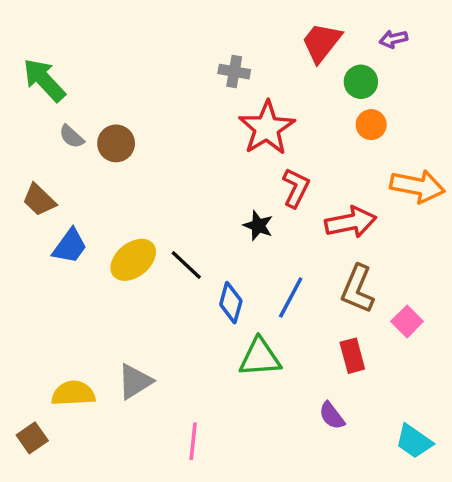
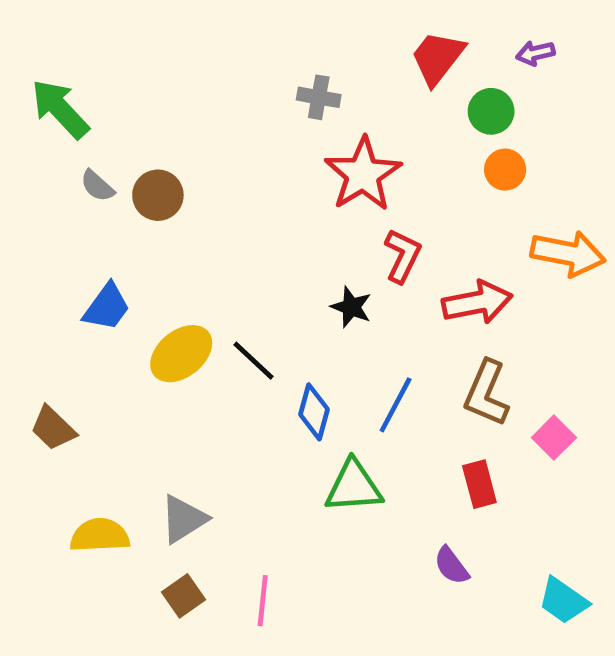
brown trapezoid: (39, 200) -> (53, 428), moved
blue trapezoid: (70, 246) -> (107, 307), moved
brown square: (32, 438) -> (184, 596), moved

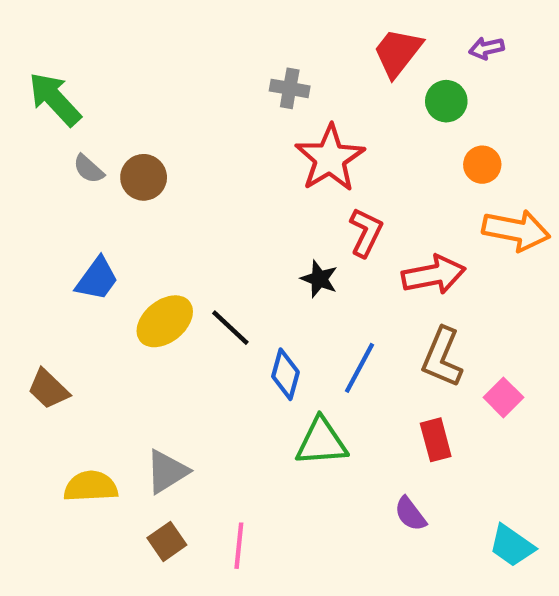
orange circle: (505, 170) -> (482, 165), moved

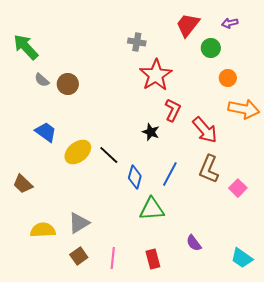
red arrow: (434, 275) -> (205, 130), turned 60
blue trapezoid: (97, 279) -> (46, 132), turned -90
red rectangle: (436, 440) -> (153, 259), moved

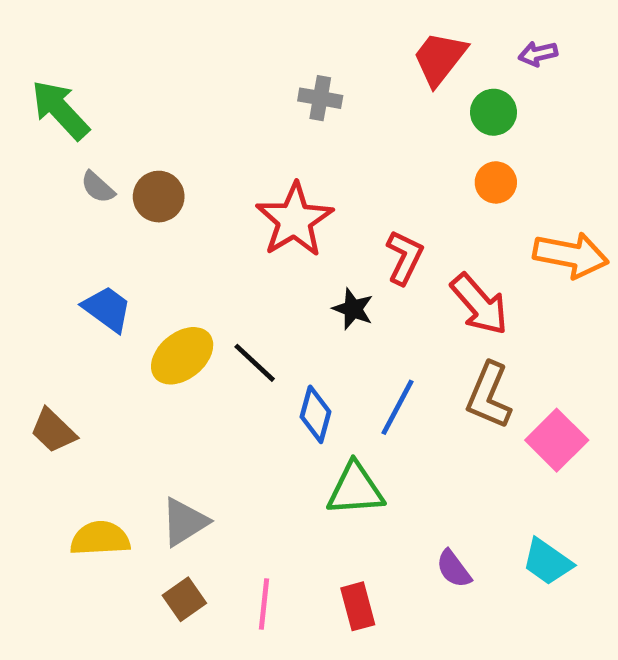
red star: (156, 75) -> (294, 220), moved
orange circle: (228, 78) -> (496, 182), moved
pink square: (238, 188) -> (557, 440), size x1.4
cyan trapezoid: (242, 258) -> (547, 562), moved

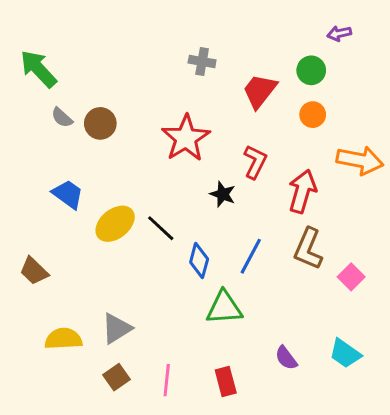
red trapezoid: (440, 58) -> (260, 91), moved
red arrow: (479, 304) -> (302, 191), turned -123
pink square: (557, 440) -> (351, 277), size x0.7

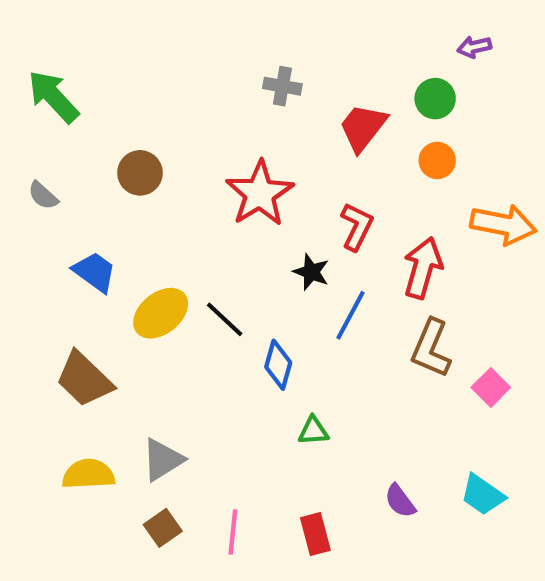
gray semicircle: (62, 118) -> (43, 196), moved
blue line: (251, 256) -> (350, 315), moved
brown trapezoid: (34, 271) -> (84, 379), moved, size x1.4
green triangle: (224, 308) -> (313, 431), size x0.6

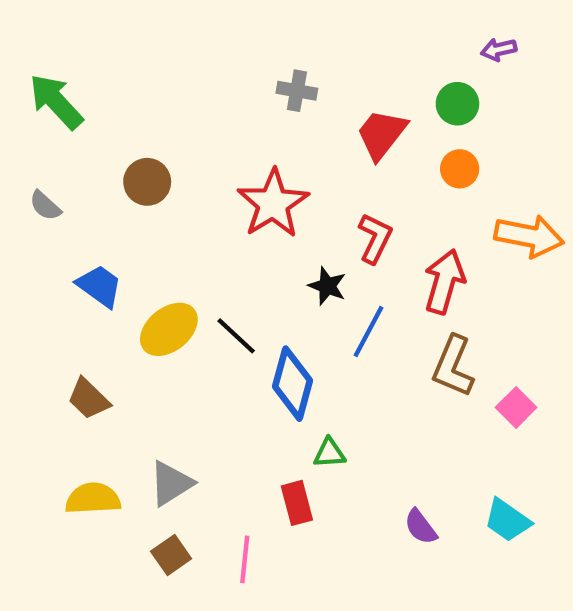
blue diamond: (278, 365) -> (293, 384), size x1.4
brown trapezoid: (84, 379) -> (89, 399), size x0.7
red rectangle: (315, 534) -> (297, 503), moved

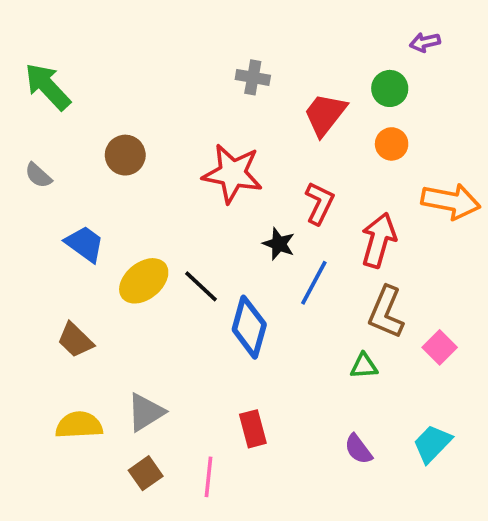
red star: (273, 204) -> (233, 174), turned -30
green triangle: (329, 453) -> (364, 366), moved
cyan trapezoid: (507, 520) -> (432, 444), turned 99

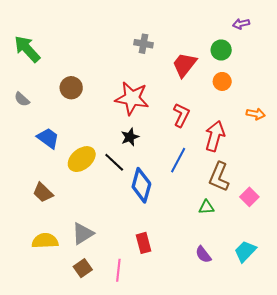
orange arrow: (451, 201) -> (256, 114), size x0.6
black star: (279, 244) -> (130, 137), moved, turned 30

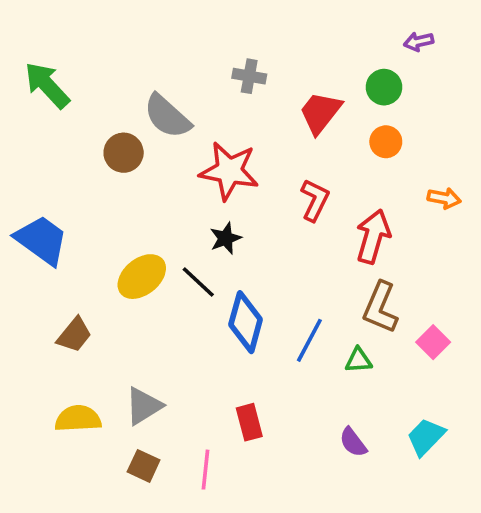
gray semicircle: (22, 99) -> (167, 116), moved, size x1.8
blue trapezoid: (48, 138) -> (42, 240), moved, size x1.4
blue line: (178, 160) -> (309, 340), moved
brown trapezoid: (43, 193) -> (74, 335), turned -95
brown square: (83, 268) -> (144, 466), turned -30

